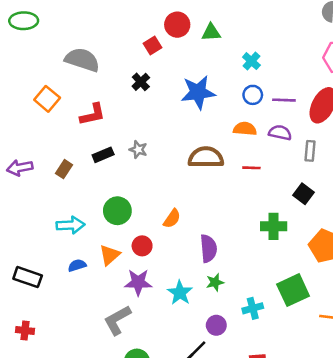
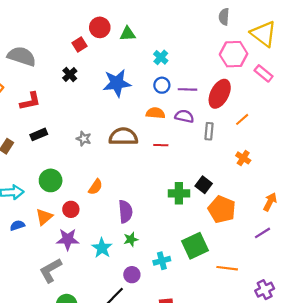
gray star: (138, 150) -> (84, 139), moved
black square: (303, 194) -> (204, 185), moved

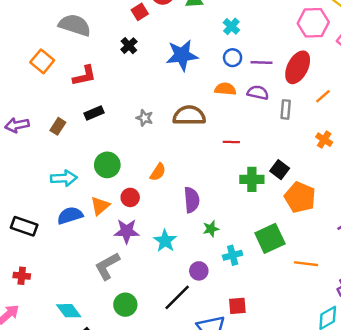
red line: (161, 145) -> (231, 142), moved
blue semicircle: (17, 225) -> (70, 215), size x1.5
green star: (131, 239) -> (211, 229), moved

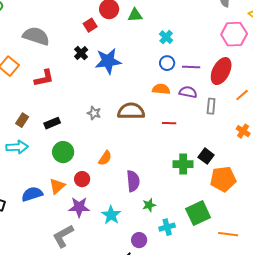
blue star: (182, 55) -> (108, 61), moved
black rectangle: (94, 113) -> (52, 123), moved
red line: (231, 142) -> (169, 123), moved
cyan arrow: (64, 178) -> (17, 147), moved
orange pentagon: (300, 197) -> (223, 179), turned -30

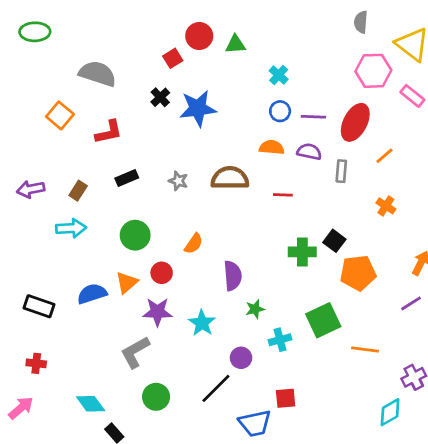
black rectangle: (52, 123) -> (127, 178), moved

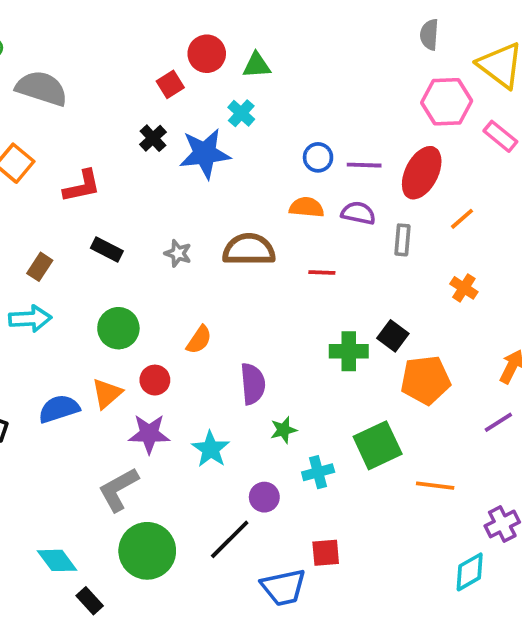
gray semicircle: (98, 74) -> (42, 88), moved
cyan cross: (279, 75) -> (241, 113), moved
black rectangle: (127, 178) -> (107, 250), turned 50
green circle: (156, 397) -> (147, 551), size x1.5

